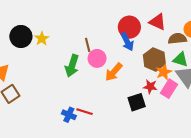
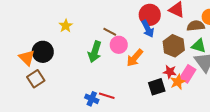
black circle: (21, 37) -> (43, 52), moved
brown line: (88, 45) -> (110, 32), turned -48
orange star: (164, 72) -> (178, 82), moved

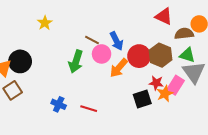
red circle: (150, 15) -> (139, 56), moved
yellow star: (66, 26) -> (45, 23), moved
blue arrow: (148, 29) -> (117, 41), moved
blue cross: (92, 99) -> (59, 104), moved

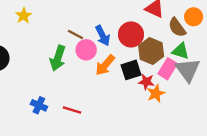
brown semicircle: (184, 34) -> (177, 27), turned -120
red circle: (139, 56) -> (131, 34), moved
pink rectangle: (176, 85) -> (168, 69), moved
black square: (142, 99) -> (131, 70), moved

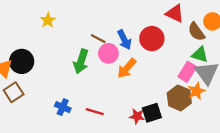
brown hexagon: (151, 51) -> (179, 98), moved
black square: (131, 70) -> (152, 113), moved
red star: (146, 82) -> (137, 116), moved
orange star: (156, 94) -> (196, 91), moved

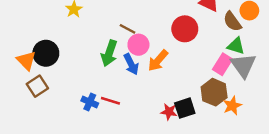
blue arrow: (124, 40) -> (131, 64), moved
orange star: (196, 91) -> (232, 106), moved
red line: (95, 112) -> (110, 101), moved

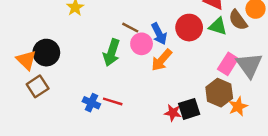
green triangle: (236, 46) -> (218, 26), moved
blue arrow: (131, 64) -> (159, 34), moved

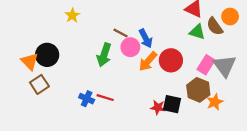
red circle: (189, 28) -> (171, 60), moved
black square: (189, 109) -> (172, 104), turned 30

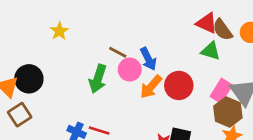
brown semicircle: (215, 26) -> (223, 30), moved
brown hexagon: (198, 90) -> (228, 112), moved

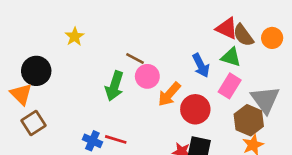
blue arrow: (148, 59) -> (201, 65), moved
black circle: (29, 79) -> (36, 71), moved
red circle: (179, 85) -> (195, 109), moved
pink rectangle: (221, 91) -> (230, 86), moved

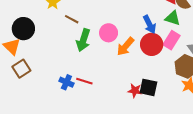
brown line: (135, 59) -> (72, 19), moved
red circle: (195, 109) -> (152, 44), moved

